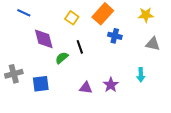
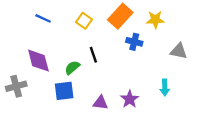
blue line: (24, 13) -> (43, 18), moved
yellow star: (146, 15) -> (155, 20), moved
purple diamond: (44, 39) -> (38, 61), moved
blue square: (41, 84) -> (64, 91), moved

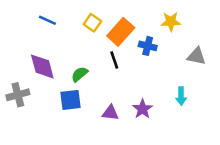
orange rectangle: (120, 16) -> (121, 32), moved
black line: (93, 55) -> (114, 60), moved

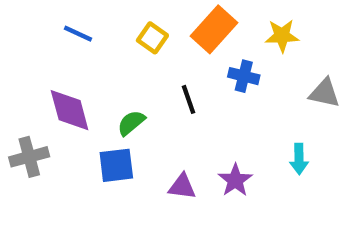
orange rectangle: (121, 32) -> (214, 29), moved

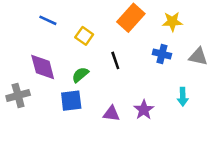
yellow square: (152, 38) -> (84, 36), moved
blue cross: (244, 76) -> (162, 54), moved

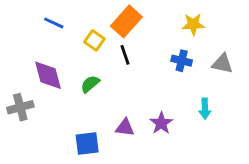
orange rectangle: (131, 18) -> (126, 21), moved
black line: (115, 60) -> (125, 55), moved
blue square: (71, 101) -> (87, 144), moved

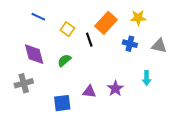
orange rectangle: (126, 21) -> (106, 23), moved
gray cross: (20, 107) -> (24, 83), moved

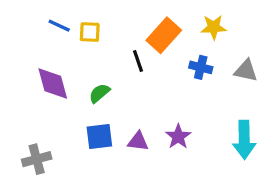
yellow square: (67, 29) -> (90, 32), moved, turned -32
cyan arrow: (147, 78) -> (244, 140), moved, size x1.6
gray cross: (24, 83) -> (37, 159), moved
blue square: (62, 103) -> (99, 137), moved

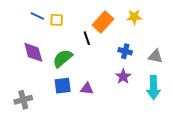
blue cross: (201, 67) -> (125, 51), moved
gray triangle: (246, 71) -> (155, 56), moved
green semicircle: (99, 93) -> (63, 58), size x1.5
purple star: (178, 137) -> (123, 77), moved

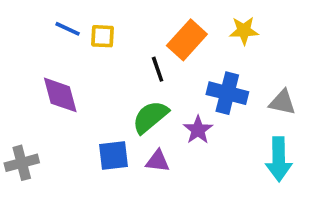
blue cross: (125, 51) -> (227, 93), size x1.5
green semicircle: (63, 58) -> (150, 117), moved
purple star: (123, 77) -> (198, 130), moved
gray cross: (23, 100) -> (22, 163), moved

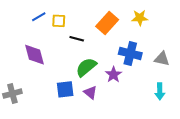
blue line: (68, 29) -> (39, 17), turned -56
black line: (158, 69) -> (77, 39), moved, turned -56
cyan arrow: (279, 159) -> (160, 91), size x0.7
purple triangle: (158, 161) -> (90, 92), turned 32

